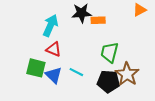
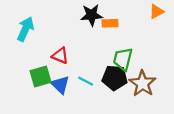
cyan arrow: (50, 25) -> (25, 29), moved
green square: (36, 68) -> (40, 77), turned -30
black pentagon: (108, 81) -> (115, 78), moved

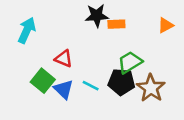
orange triangle: (156, 12) -> (166, 25), moved
green trapezoid: (123, 59) -> (130, 62), turned 45
green square: (40, 77) -> (43, 81), turned -35

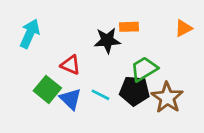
black star: (97, 16) -> (107, 40), moved

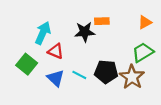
cyan arrow: (30, 34) -> (43, 33), moved
green trapezoid: (144, 69) -> (143, 52), moved
green square: (47, 89) -> (27, 64), moved

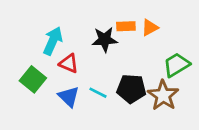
orange triangle: (145, 22) -> (150, 28), moved

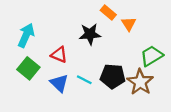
orange rectangle: (126, 26) -> (108, 12), moved, turned 42
orange triangle: (150, 28) -> (129, 24), turned -35
cyan arrow: (53, 41) -> (26, 35), moved

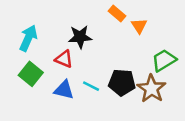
black star: (90, 34) -> (80, 37), moved
blue triangle: (59, 83) -> (64, 90), turned -30

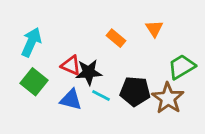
orange rectangle: (117, 13) -> (116, 38), moved
black star: (80, 37) -> (89, 72), moved

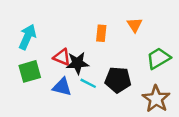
orange rectangle: (116, 38) -> (101, 33), turned 56
green square: (34, 82) -> (30, 71), turned 35
brown star: (168, 98) -> (156, 99), moved

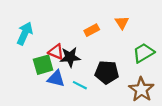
orange rectangle: (101, 33) -> (92, 30), turned 56
green square: (30, 71) -> (43, 65), moved
cyan line: (88, 83) -> (80, 85), moved

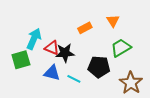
cyan arrow: (25, 33) -> (34, 39), moved
green trapezoid: (143, 53) -> (121, 48), moved
green square: (43, 65) -> (21, 60), moved

